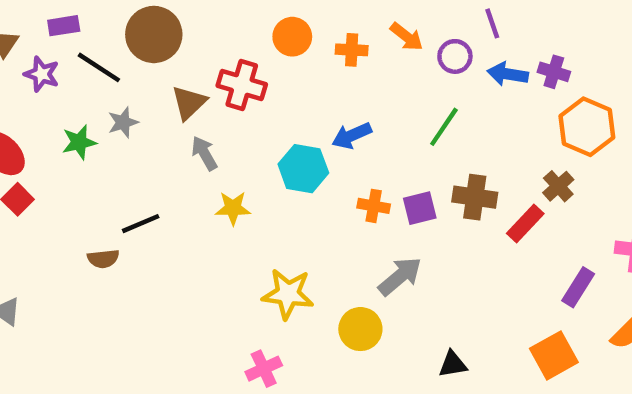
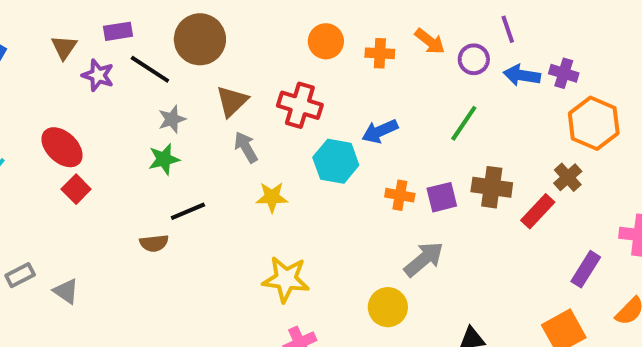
red cross: (242, 85) -> (300, 105), moved
green star: (79, 142) -> (164, 159), moved
yellow star: (288, 294) -> (286, 279), moved

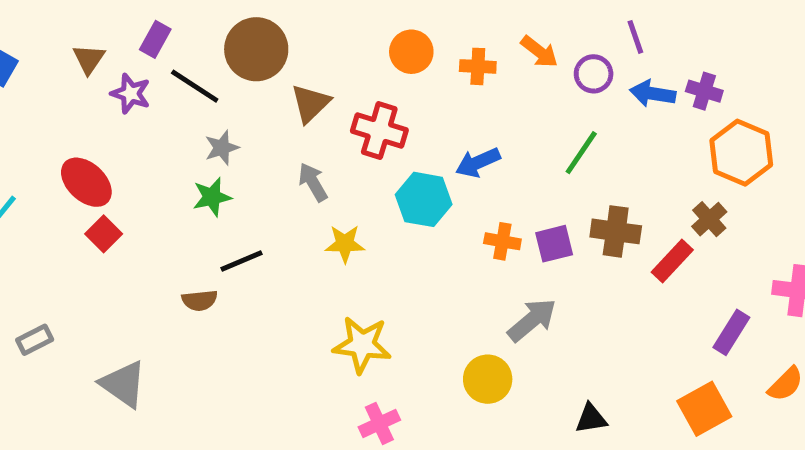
purple rectangle: (118, 31) -> (155, 39), turned -52
brown triangle: (232, 101) -> (310, 103), moved
gray triangle: (66, 291) -> (123, 384), moved, size x1.5

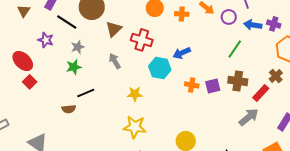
purple star: (131, 94) -> (46, 40), moved
green line: (581, 153) -> (235, 49), moved
yellow star: (345, 244) -> (135, 94), moved
gray arrow: (532, 320) -> (249, 117), moved

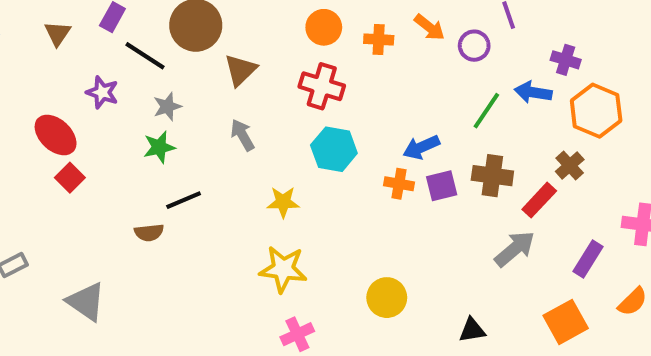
blue arrow: (253, 25) -> (533, 92), moved
red cross: (142, 40) -> (322, 86), moved
blue arrow: (182, 53) -> (421, 147), moved

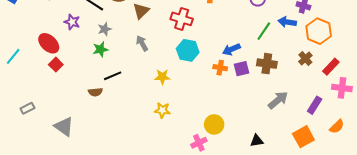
red rectangle: (539, 200) -> (331, 67), moved
yellow star: (283, 269) -> (162, 110), size x0.7
pink cross: (297, 334) -> (199, 143), moved

